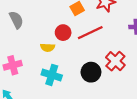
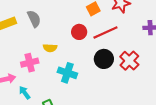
yellow semicircle: (48, 47) -> (50, 48), moved
black circle: (91, 72) -> (104, 59), moved

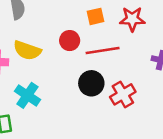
yellow semicircle: (50, 48) -> (27, 50), size x1.5
cyan cross: (67, 73) -> (27, 95), moved

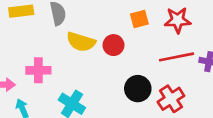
yellow semicircle: (27, 50) -> (81, 42), moved
red line: (103, 51) -> (177, 57), moved

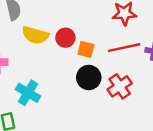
orange square: (139, 19) -> (86, 49), moved, turned 30

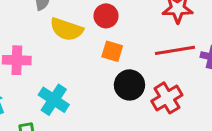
red circle: (65, 38) -> (106, 16), moved
orange square: (86, 49) -> (112, 51), moved

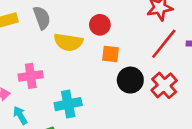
red line: (175, 50) -> (164, 44), turned -32
cyan cross: (54, 100) -> (68, 104), turned -35

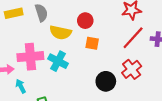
pink cross: (31, 76) -> (30, 57), size x1.4
black circle: (130, 80) -> (106, 81), moved
cyan cross: (68, 104) -> (58, 61), moved, turned 36

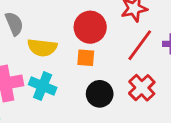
red circle: (85, 21) -> (90, 27), moved, size x1.5
black circle: (106, 81) -> (100, 94), moved

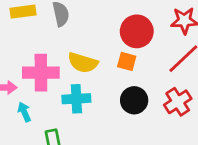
yellow semicircle: (42, 48) -> (83, 63), moved
cyan cross: (43, 86) -> (76, 99), moved, turned -36

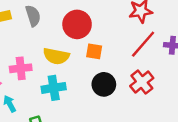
red circle: (137, 31) -> (77, 24), moved
pink cross: (41, 73) -> (21, 68), size x0.7

